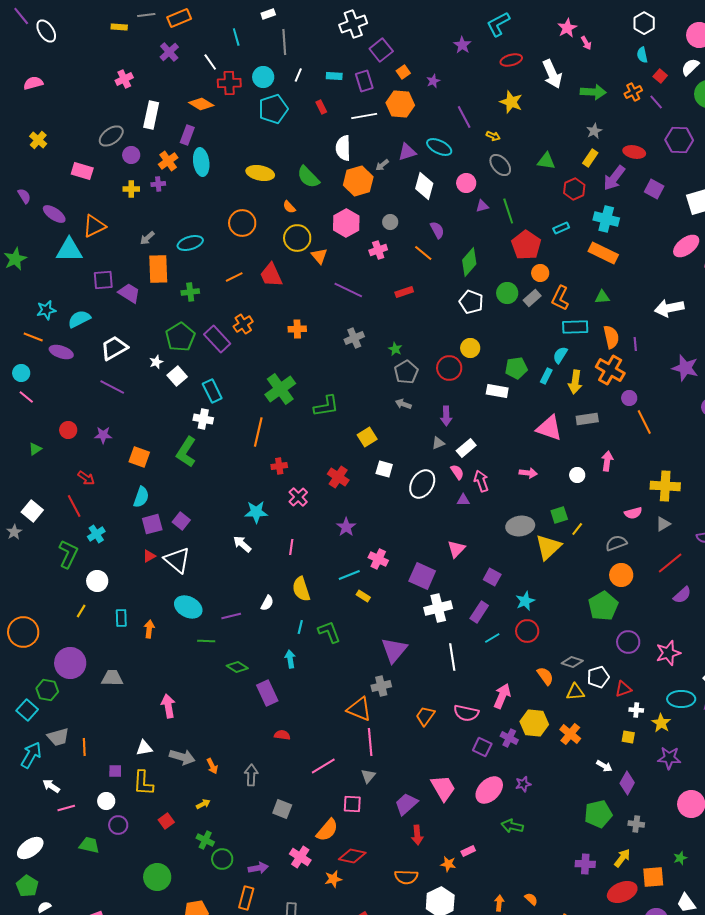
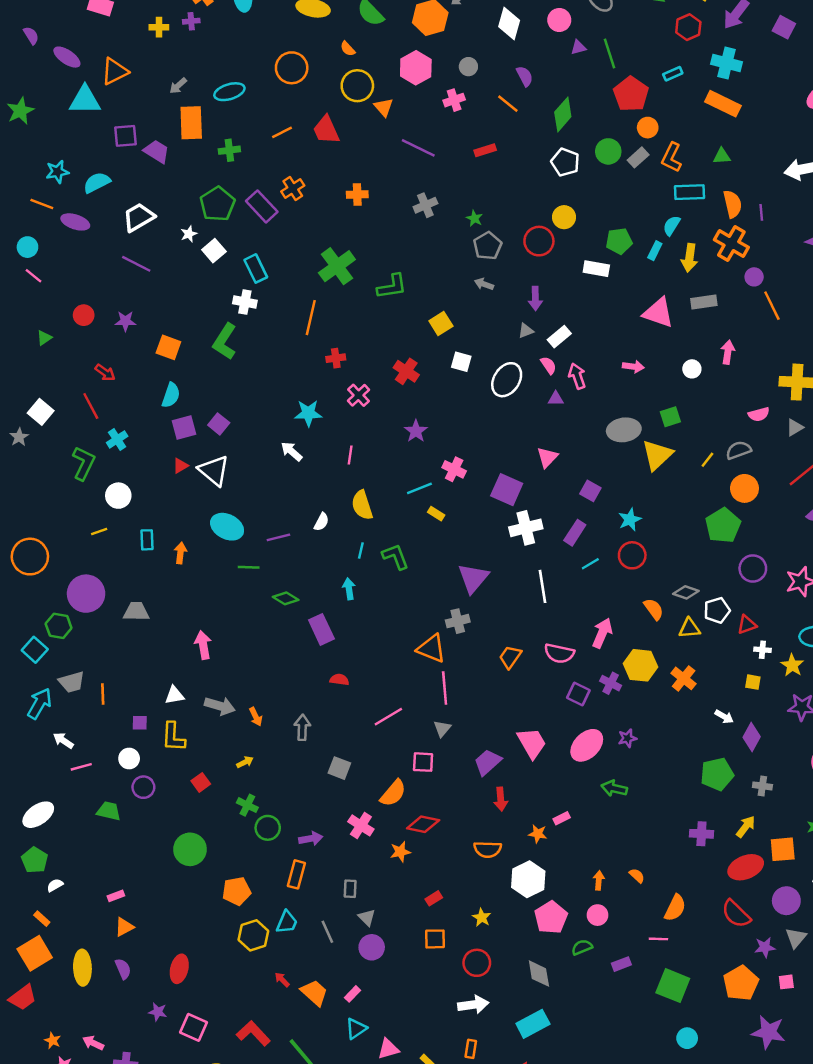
yellow line: (577, 529) -> (707, 460), moved
yellow line: (81, 611) -> (99, 531), turned 40

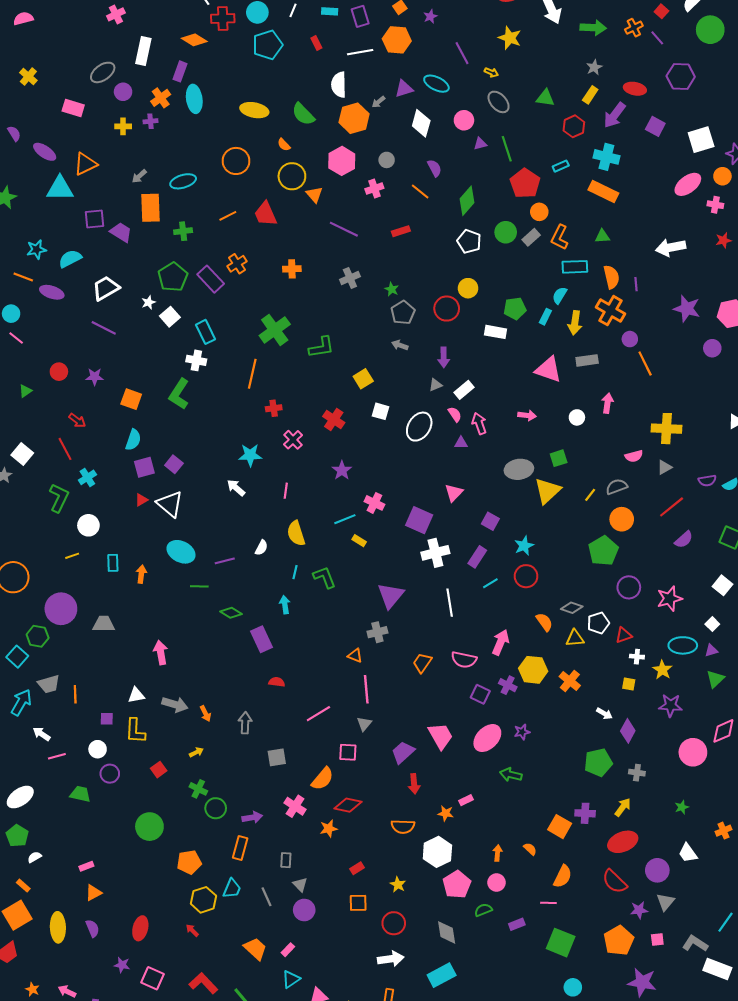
orange triangle: (431, 649) -> (355, 656), size x0.6
gray square: (339, 768) -> (277, 757), turned -30
orange square: (783, 849) -> (560, 827), moved, turned 35
red arrow: (282, 980) -> (192, 930), moved

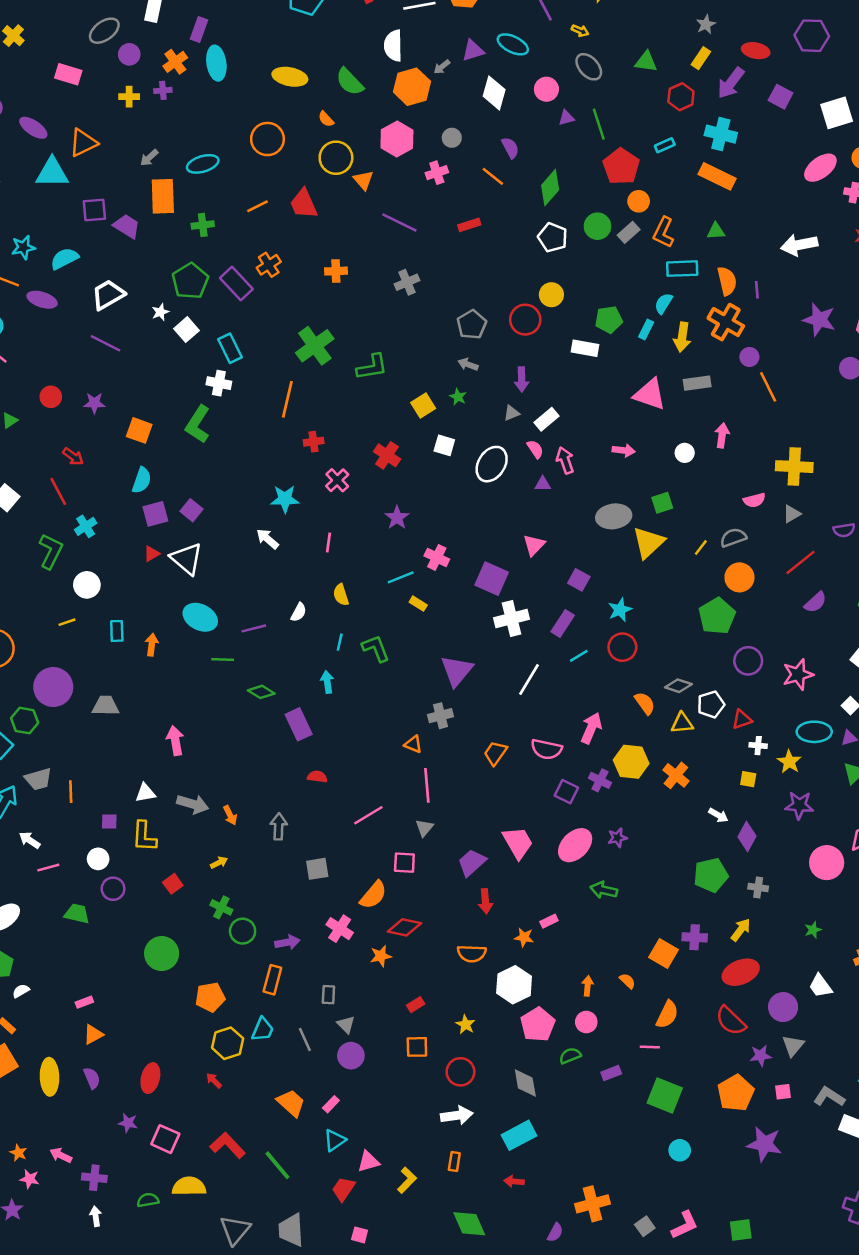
green star: (392, 289) -> (458, 397), moved
yellow semicircle: (296, 533) -> (341, 595), size x0.7
white line: (450, 603) -> (529, 680), turned 40

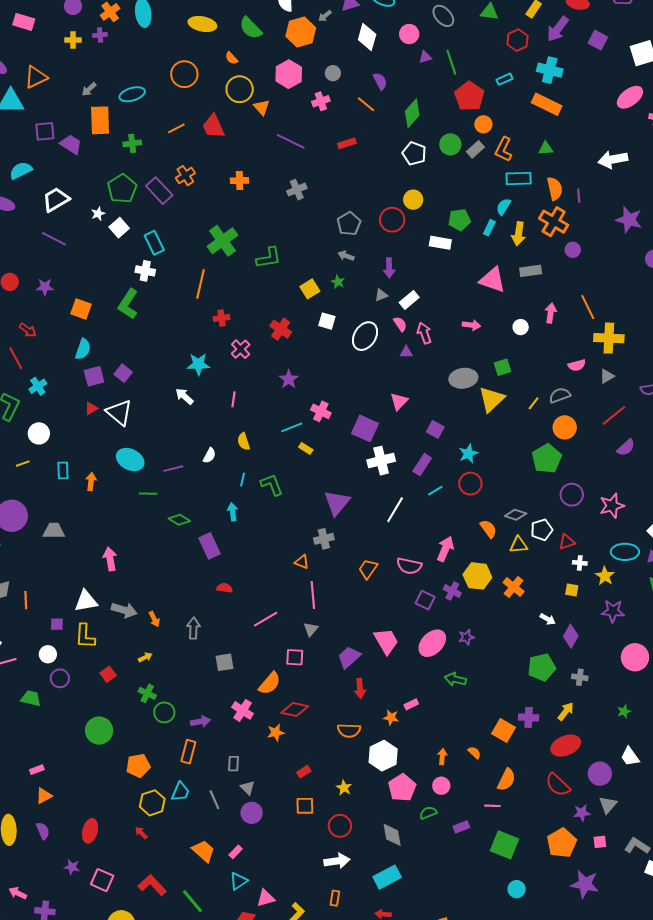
orange line: (768, 387) -> (588, 307), moved
white triangle: (145, 793) -> (86, 601), size x1.4

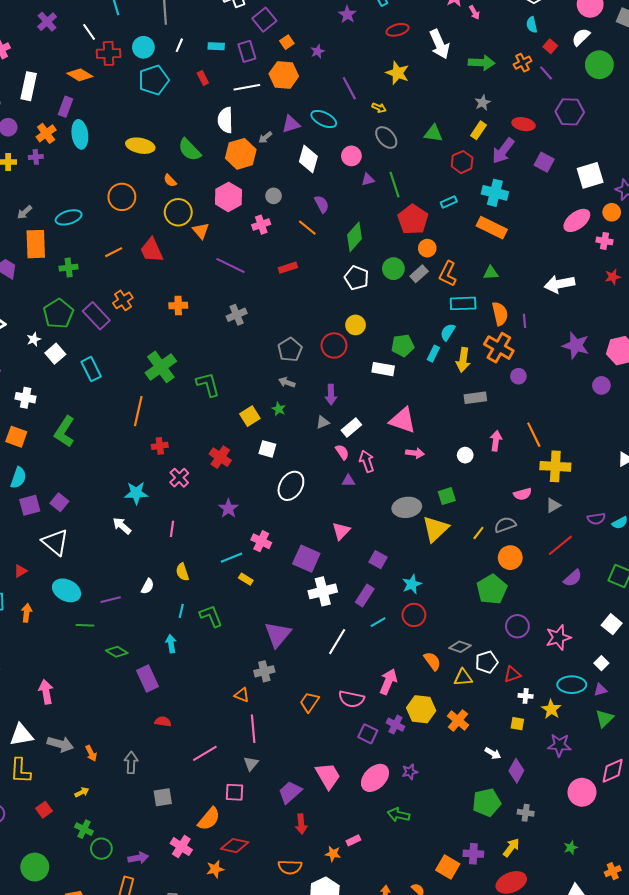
green L-shape: (269, 258) -> (208, 384), turned -96
white cross: (145, 271) -> (26, 398), moved
pink triangle: (492, 280) -> (403, 420), moved
white ellipse: (365, 336) -> (291, 486), moved
red triangle: (91, 408) -> (20, 571), moved

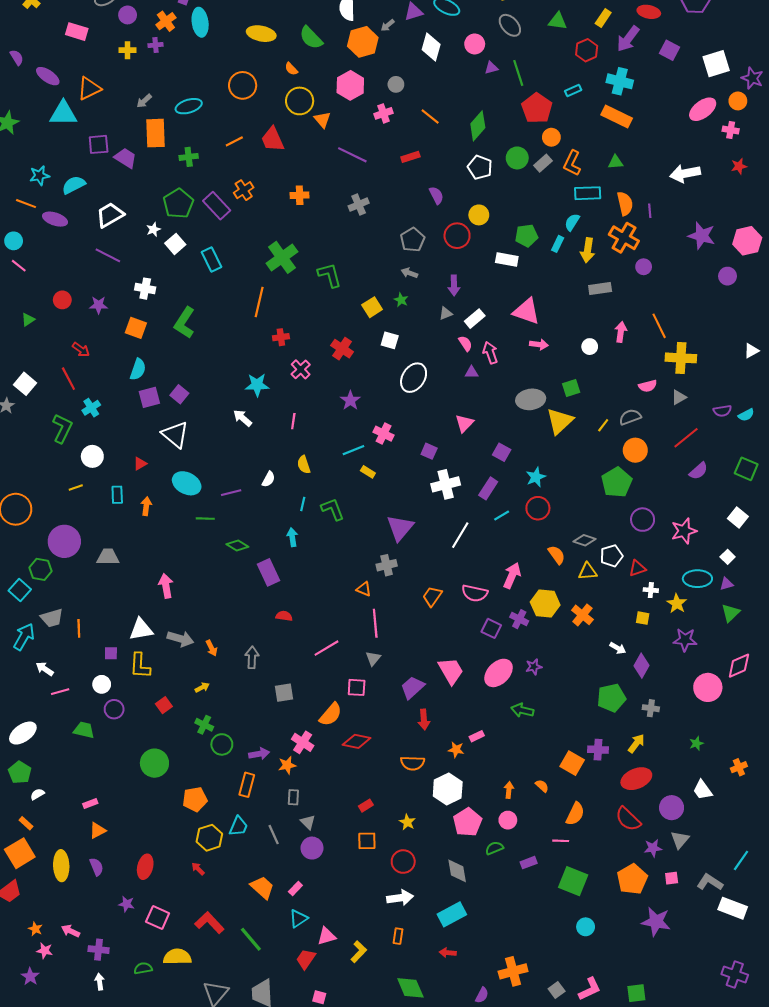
purple semicircle: (322, 204) -> (436, 195), moved
purple square: (306, 559) -> (429, 451), size x0.6
orange star: (215, 869) -> (287, 765), moved

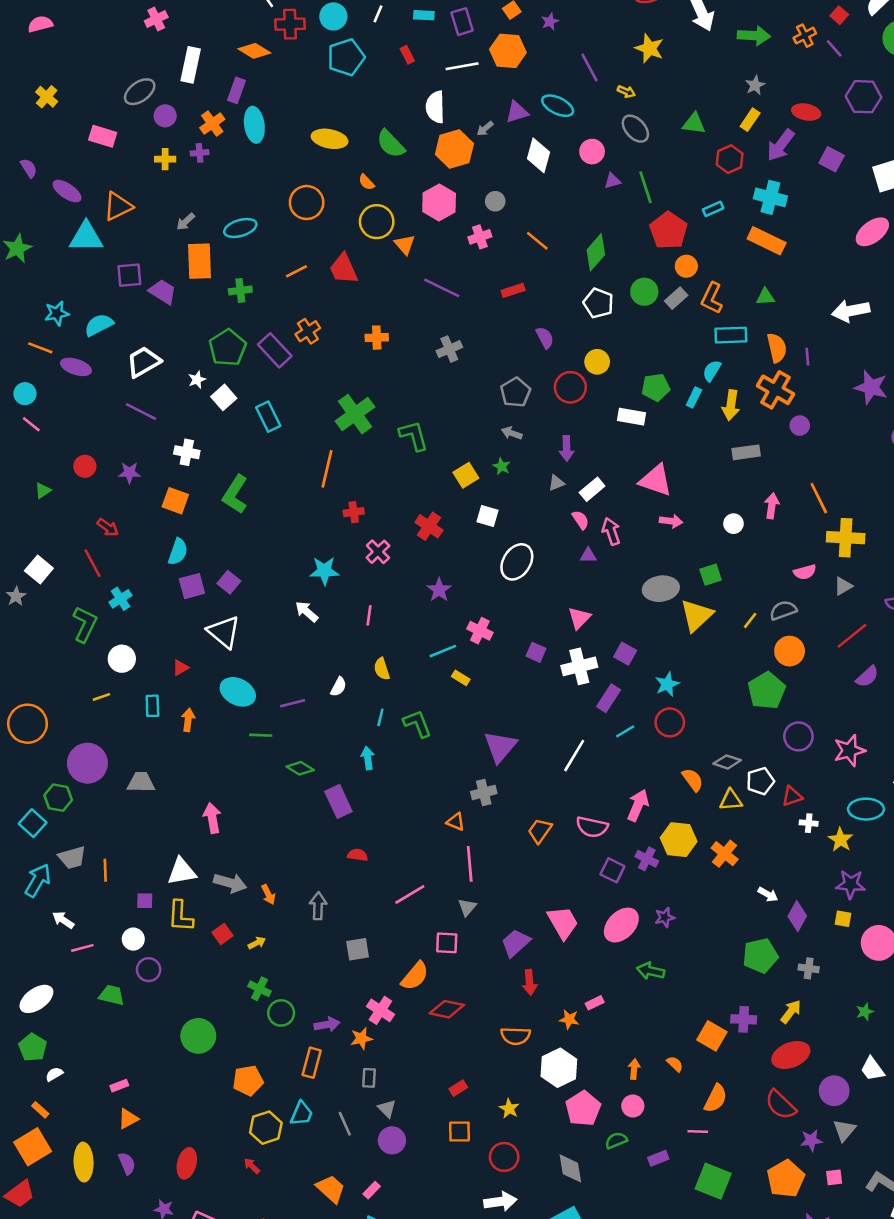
white cross: (446, 484) -> (579, 666), moved
yellow square: (643, 618) -> (843, 919), moved
red square: (164, 705) -> (222, 934), moved

